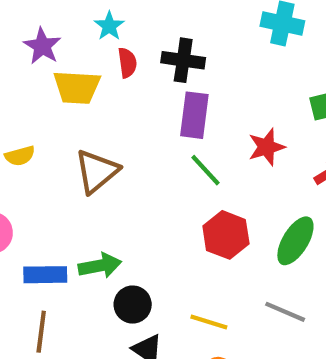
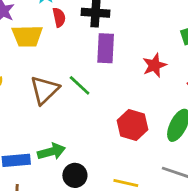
green line: (206, 170) -> (80, 85), moved

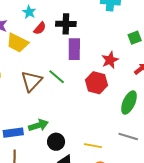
red semicircle: (59, 17) -> (40, 28), turned 56
yellow trapezoid: (27, 36) -> (17, 43), turned 30
red hexagon: (132, 125) -> (96, 83), moved

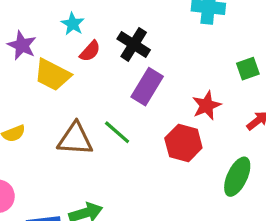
black cross: (66, 24) -> (134, 44), turned 30
purple rectangle: (74, 49) -> (147, 87), turned 30
brown triangle: (31, 81) -> (75, 139), turned 50

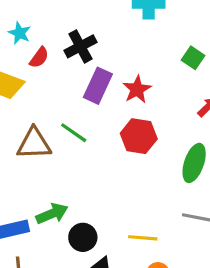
black cross: (134, 44) -> (80, 46), turned 36
green square: (248, 69) -> (193, 58), turned -30
red star: (206, 105) -> (137, 89), moved

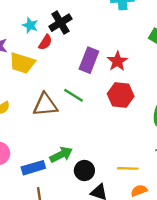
black cross: (80, 46) -> (60, 23), moved

